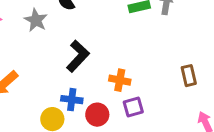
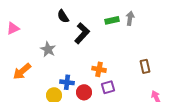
gray star: (36, 20) -> (48, 49), moved
black L-shape: (78, 56) -> (82, 33), moved

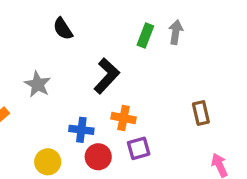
green rectangle: (112, 20) -> (145, 36), turned -56
black L-shape: (82, 33) -> (107, 76), moved
blue cross: (67, 82) -> (81, 130), moved

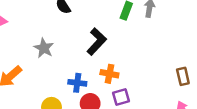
brown rectangle: (201, 113) -> (183, 76), moved

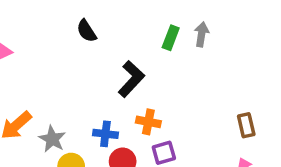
gray star: (44, 48) -> (52, 139), moved

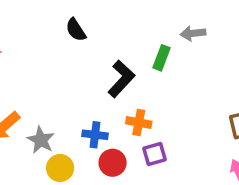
gray arrow: (202, 34) -> (193, 33), turned -105
green rectangle: (171, 38) -> (161, 58), moved

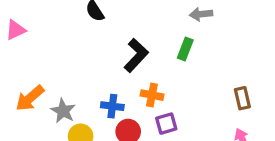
green rectangle: (161, 58) -> (185, 49), moved

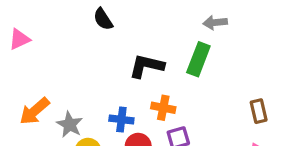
green rectangle: (185, 49) -> (198, 59), size x1.4
black L-shape: (136, 55) -> (147, 66), turned -120

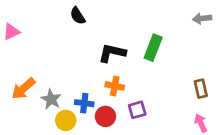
gray arrow: (215, 22) -> (202, 18), moved
orange cross: (163, 108) -> (115, 86), moved
blue cross: (121, 119) -> (84, 103), moved

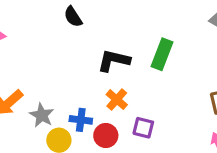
orange cross: (115, 86) -> (117, 100), turned 30
purple square: (137, 110) -> (143, 128), turned 30

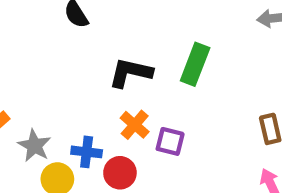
purple square: (143, 128) -> (170, 141), moved

